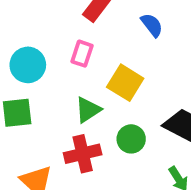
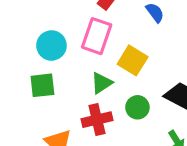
pink rectangle: (82, 54) -> (97, 36), size x1.6

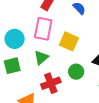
green triangle: (102, 83) -> (41, 58), moved

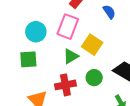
green triangle: (41, 58) -> (71, 56), moved

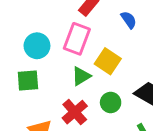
red cross: (65, 85) -> (75, 112), turned -30

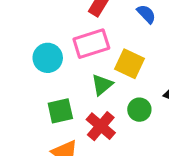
pink rectangle: (77, 39) -> (91, 44), turned 60
green square: (28, 80) -> (60, 111), moved

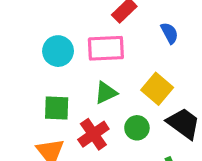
yellow square: (129, 64) -> (157, 89), moved

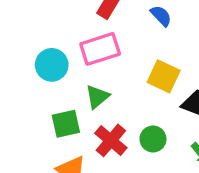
green triangle: (106, 93) -> (97, 97), moved
green circle: (137, 128) -> (153, 139), moved

